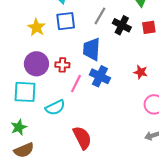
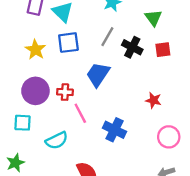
blue trapezoid: (92, 49) -> (98, 74), turned 30
blue cross: (100, 76) -> (114, 130), moved
pink line: (76, 84) -> (80, 113), turned -54
cyan square: (25, 92) -> (22, 123), size x0.7

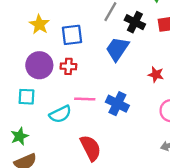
blue square: (68, 43) -> (72, 35), moved
blue trapezoid: (98, 74) -> (117, 49), moved
pink line: (80, 113) -> (85, 99), moved, turned -60

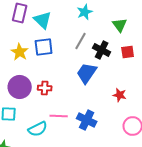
blue square: (72, 35) -> (44, 47), moved

